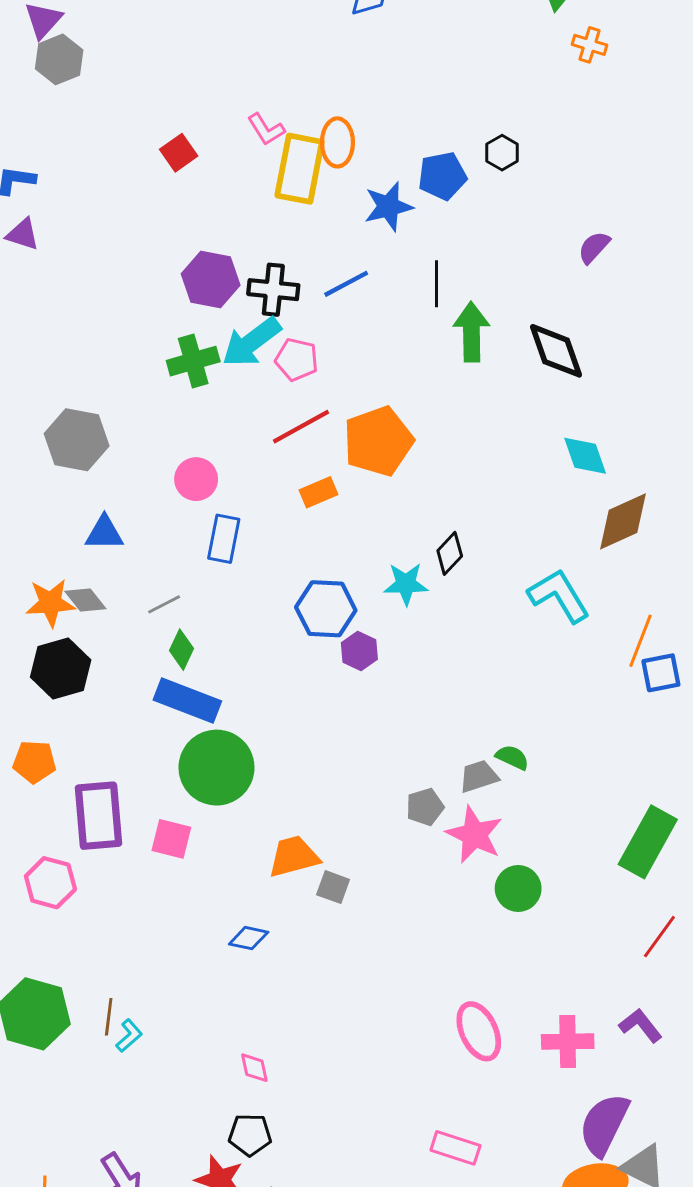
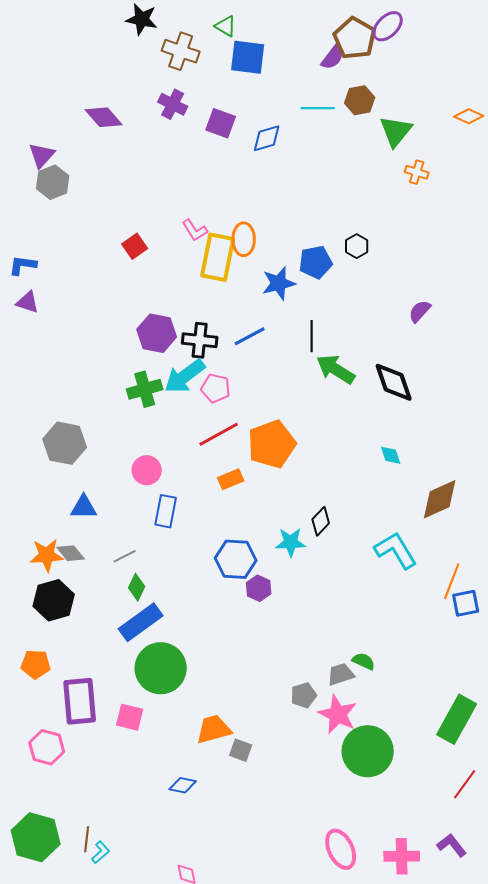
green arrow: (471, 332) -> (336, 369), turned -57
cyan diamond: (585, 456) -> (391, 455), moved, size x0.7
blue rectangle: (187, 701) -> (141, 622), turned -57
green circle: (518, 889) -> (368, 751), size x1.6

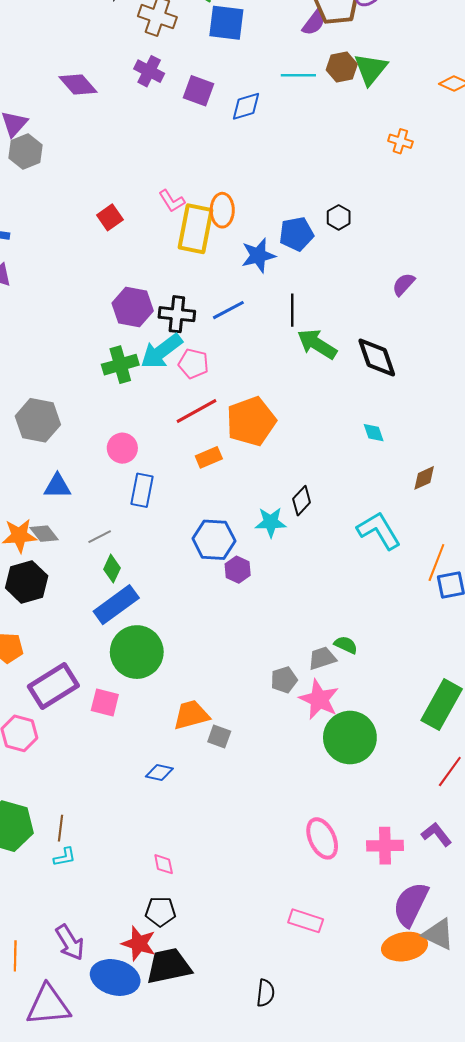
green triangle: (396, 131) -> (371, 69), moved
brown diamond: (440, 499) -> (424, 478), size x0.6
purple rectangle: (80, 701) -> (53, 686), turned 63
cyan L-shape: (101, 852) -> (65, 857), moved, turned 30

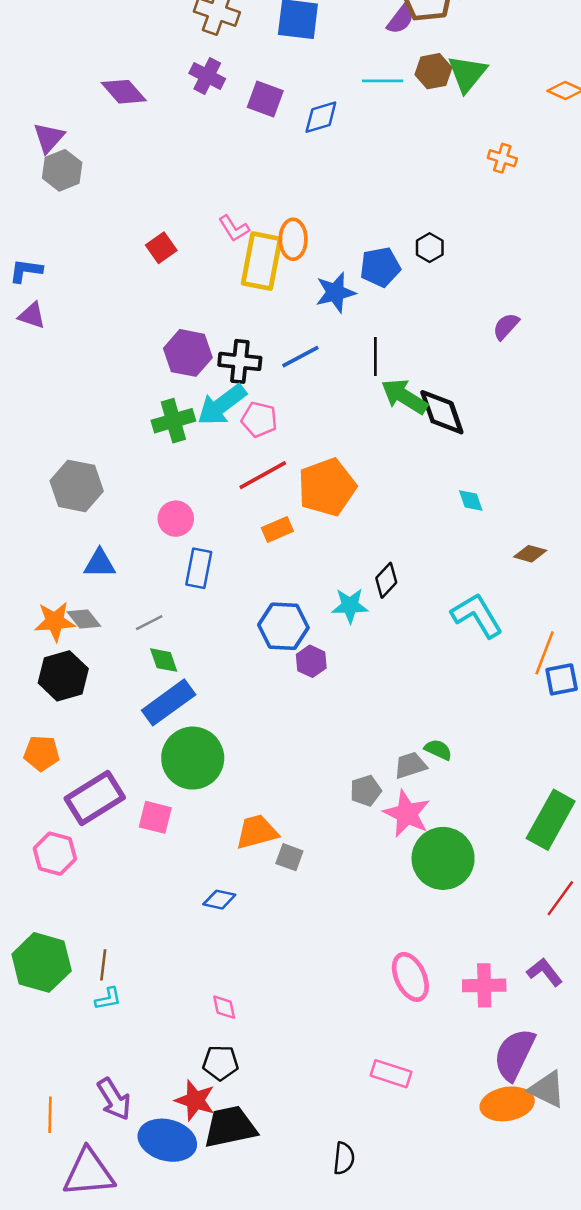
black diamond: (377, 357) -> (442, 412), moved
brown diamond: (424, 478) -> (530, 554), turned 40
green diamond: (112, 569) -> (164, 660), turned -44

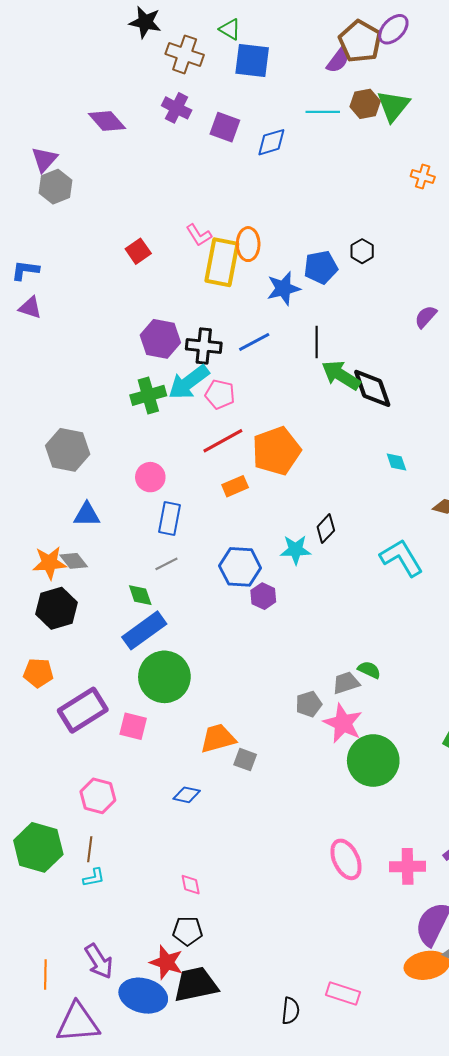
gray line: (149, 623) -> (166, 564), moved
pink hexagon: (55, 854) -> (98, 796), moved
pink rectangle: (391, 1074) -> (343, 994), moved

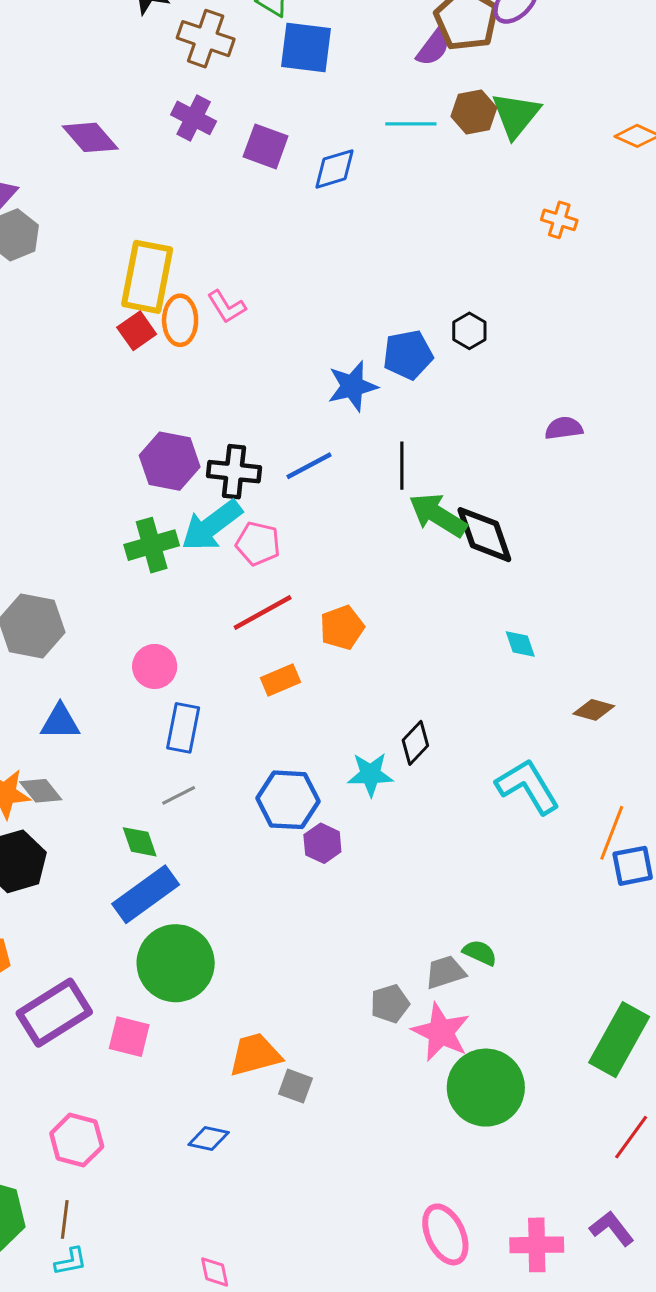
orange ellipse: (248, 244) -> (180, 320), moved
yellow rectangle: (222, 262) -> (147, 277), moved
purple semicircle: (426, 317) -> (564, 428), turned 40
orange pentagon: (276, 451) -> (342, 628), size x0.6

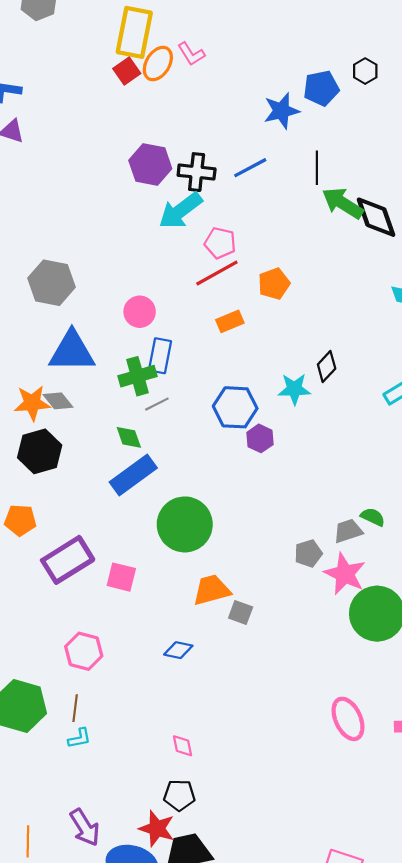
orange ellipse: (180, 320) -> (158, 64), turned 32
pink pentagon: (258, 544) -> (220, 243), moved
green cross: (152, 545) -> (137, 376), moved
blue triangle: (60, 722) -> (72, 351), size x1.6
green circle: (176, 963) -> (185, 524), moved

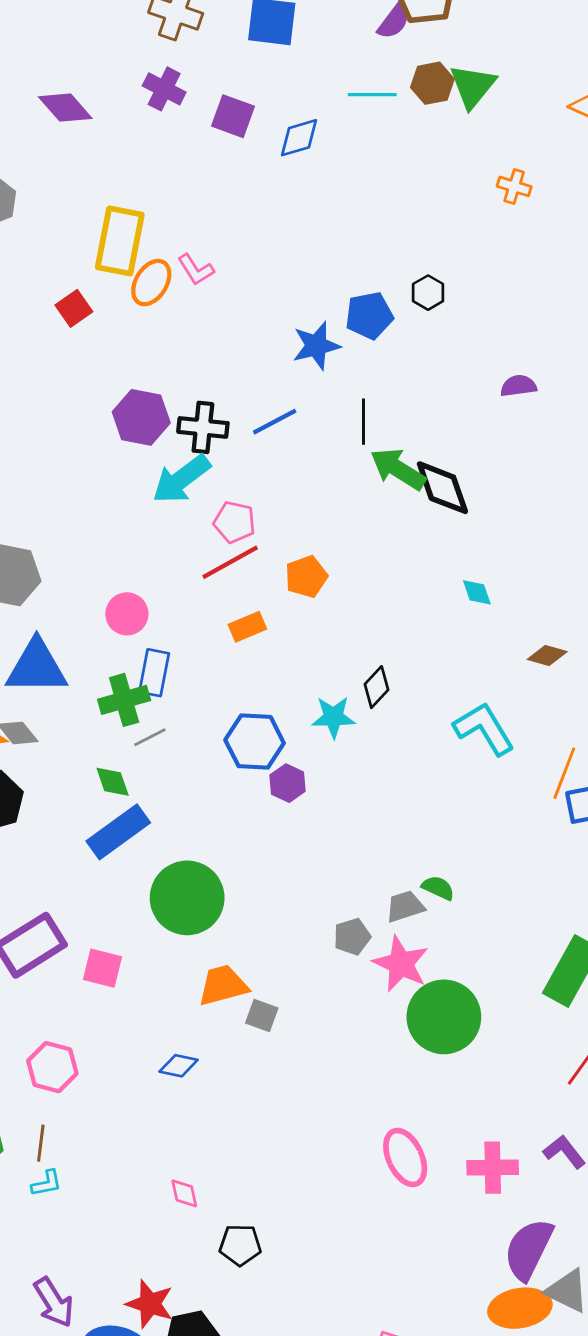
red square: (127, 71) -> (74, 308), moved
black pentagon: (179, 795) -> (240, 1245), moved

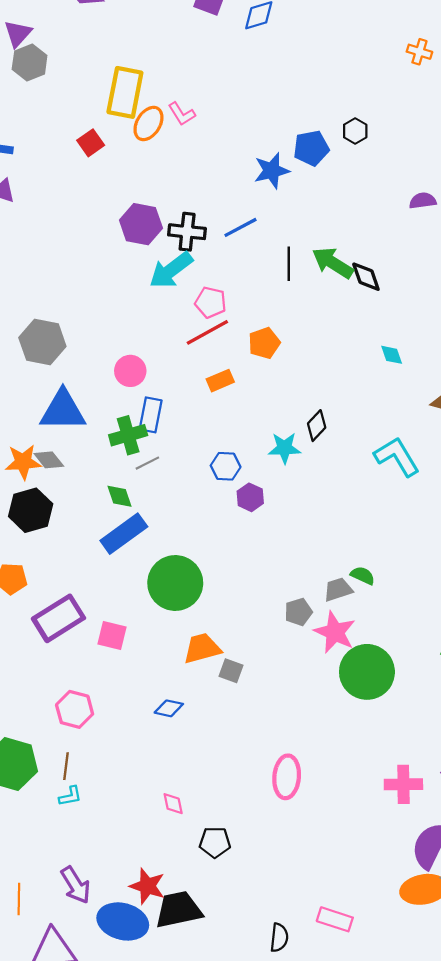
black line: (364, 422) -> (289, 264), moved
black diamond: (442, 488) -> (366, 277), size x0.7
blue hexagon: (255, 742) -> (226, 466), size x0.7
pink ellipse: (405, 1157) -> (287, 777), moved, turned 30

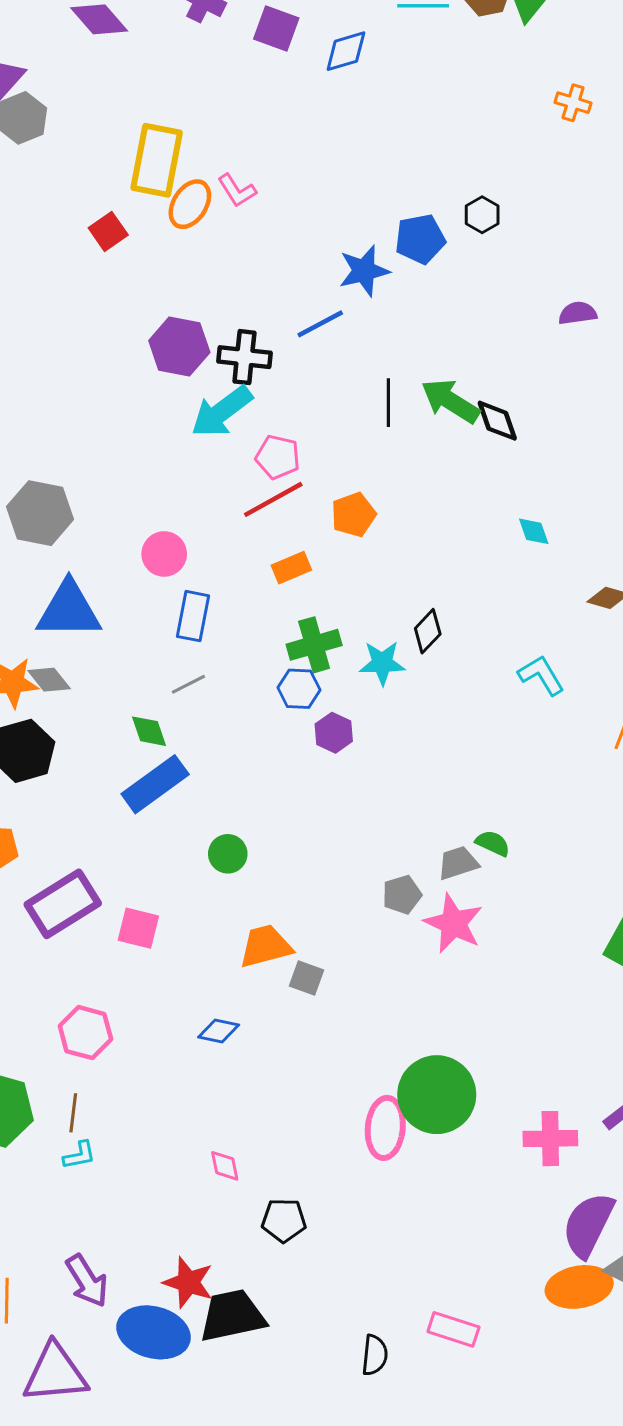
blue line: (241, 227) -> (320, 324), moved
green cross: (128, 435) -> (314, 645), moved
cyan L-shape: (397, 457) -> (541, 675), size x0.7
green circle: (175, 583) -> (228, 854), size x0.5
green circle: (367, 672) -> (437, 1095), moved

